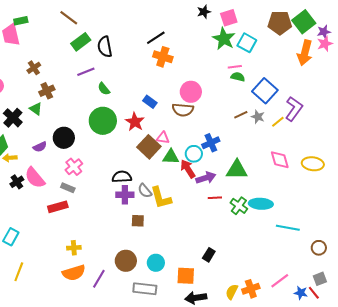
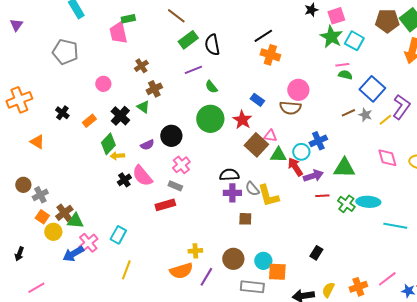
yellow cross: (74, 248) -> (195, 251), moved
orange square: (186, 276) -> (277, 272), moved
yellow semicircle: (232, 292) -> (328, 290), moved

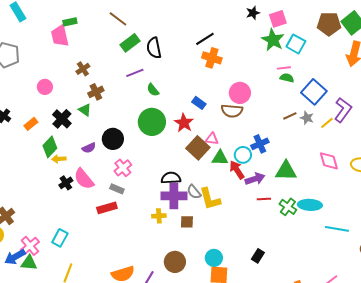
purple cross: (232, 193) -> (174, 196), size x1.4
green triangle: (75, 221) -> (29, 263), moved
yellow cross: (195, 251) -> (159, 216), moved
cyan circle: (263, 261) -> (214, 258), moved

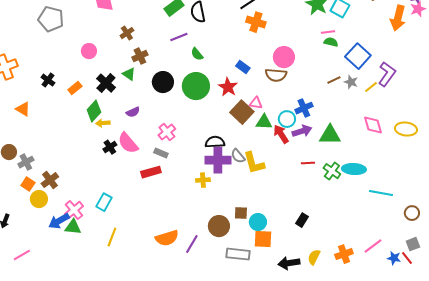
black circle: (113, 139) -> (163, 82), moved
purple arrow: (255, 179) -> (302, 131), moved
brown square: (187, 222) -> (241, 213), moved

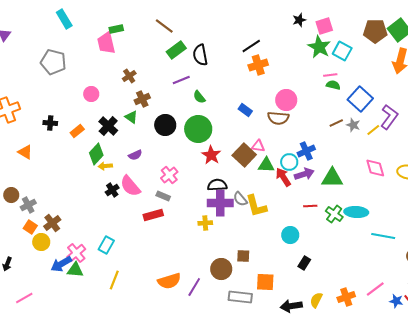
orange cross: (256, 22) -> (258, 65), turned -36
black cross: (48, 80) -> (50, 123), turned -32
red star: (228, 87) -> (211, 155), moved
cyan circle: (258, 222) -> (290, 235), moved

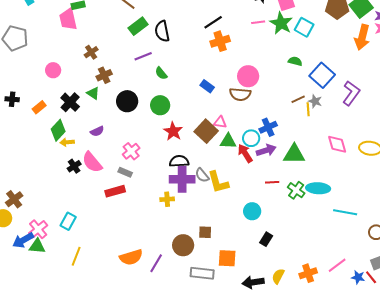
pink line: (330, 75) -> (258, 22), moved
green circle: (198, 129) -> (160, 105), size x0.7
yellow line: (373, 130) -> (308, 109), moved, turned -56

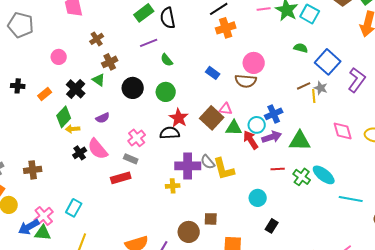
black semicircle: (179, 161) -> (170, 133), moved
cyan ellipse: (318, 188) -> (324, 175), turned 35
brown cross: (14, 199) -> (33, 170), moved, turned 30

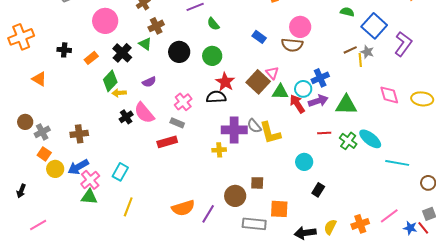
pink circle: (59, 57) -> (105, 21), size x1.6
pink triangle: (226, 109) -> (272, 73), turned 40
blue arrow: (29, 227) -> (78, 167), moved

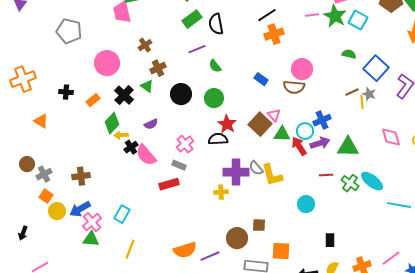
black cross: (126, 117) -> (131, 147), moved
black rectangle: (318, 190) -> (330, 240), moved, turned -32
purple line: (208, 214) -> (210, 256), turned 36

